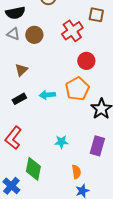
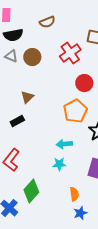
brown triangle: (21, 70) -> (27, 97), moved
cyan arrow: (47, 95) -> (64, 144), moved
green diamond: (33, 169) -> (31, 191), turned 30

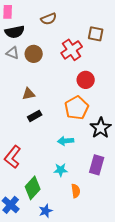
brown triangle: (27, 97) -> (29, 94), turned 32
black rectangle: (17, 121) -> (35, 116), moved
cyan star: (59, 164) -> (61, 170), moved
blue star: (80, 213) -> (46, 211), moved

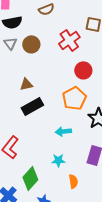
gray triangle: (13, 53) -> (10, 43), turned 32
black rectangle: (35, 116) -> (32, 106), size x1.5

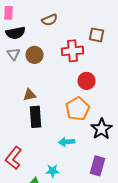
red cross: (69, 40) -> (73, 51), turned 30
black rectangle: (32, 106) -> (36, 117), turned -65
cyan star: (58, 160) -> (53, 171), moved

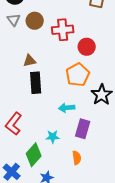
red cross: (73, 51) -> (63, 30), moved
purple rectangle: (98, 166) -> (83, 129), moved

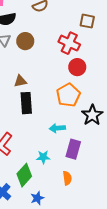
red cross: (63, 30) -> (69, 43), moved, turned 30

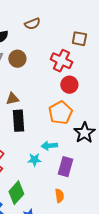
cyan star: (43, 157) -> (34, 160), moved

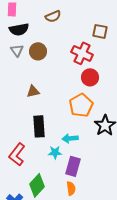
black rectangle: (18, 121) -> (39, 126), moved
purple rectangle: (65, 167) -> (73, 166), moved
orange semicircle: (59, 196) -> (71, 188), moved

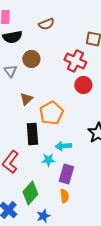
gray triangle: (17, 50) -> (10, 71), moved
brown triangle: (33, 91) -> (26, 99), turned -32
orange pentagon: (81, 105) -> (51, 113), moved

